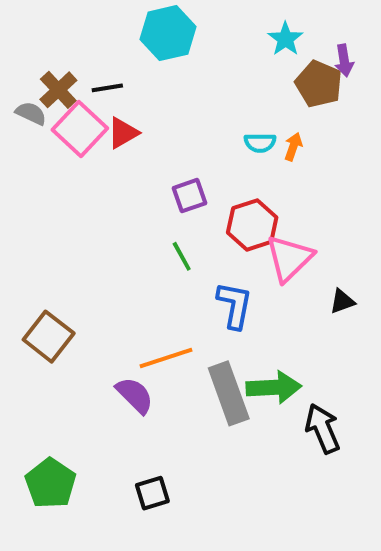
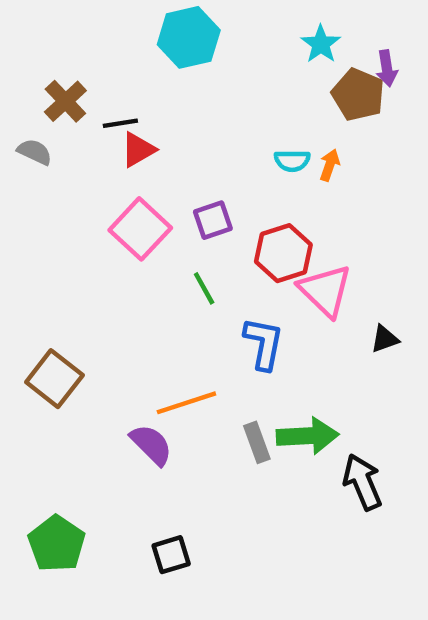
black line: (107, 88) -> (120, 123), moved
gray semicircle: (31, 113) -> (35, 152), moved
pink square: (80, 129) -> (140, 229), moved
pink triangle: (289, 258) -> (325, 291), turned -32
gray rectangle: (229, 393) -> (257, 442), size x0.6

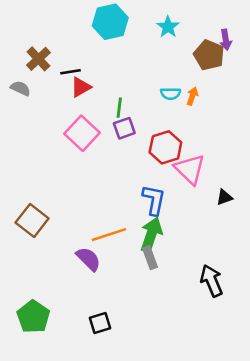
cyan star: (321, 44) -> (168, 27), moved
green line: (204, 288) -> (119, 108), moved, turned 36
green arrow: (308, 436) -> (151, 235), moved, turned -68

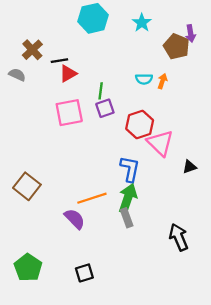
pink square: (82, 133) -> (69, 113), turned 36

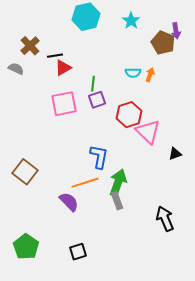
blue L-shape: (130, 169) -> (99, 157), moved

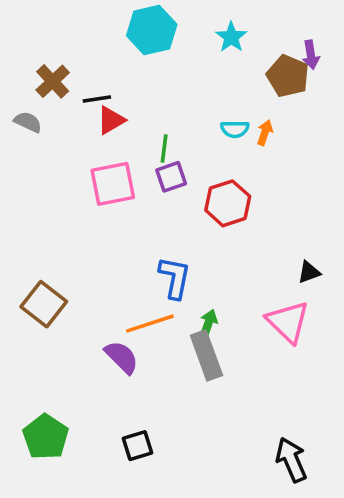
pink triangle: (148, 132) -> (288, 322), moved
green arrow: (118, 183) -> (208, 324), size x0.6
gray rectangle: (117, 201) -> (206, 355), size x1.5
black arrow: (165, 219) -> (291, 460), moved

